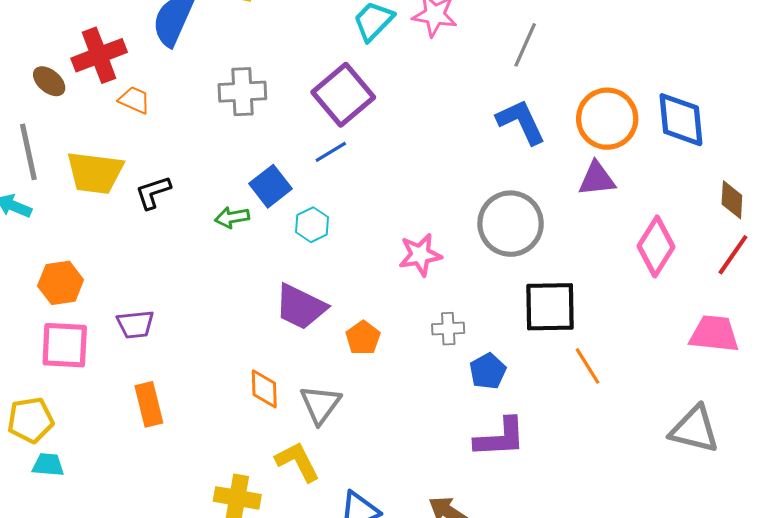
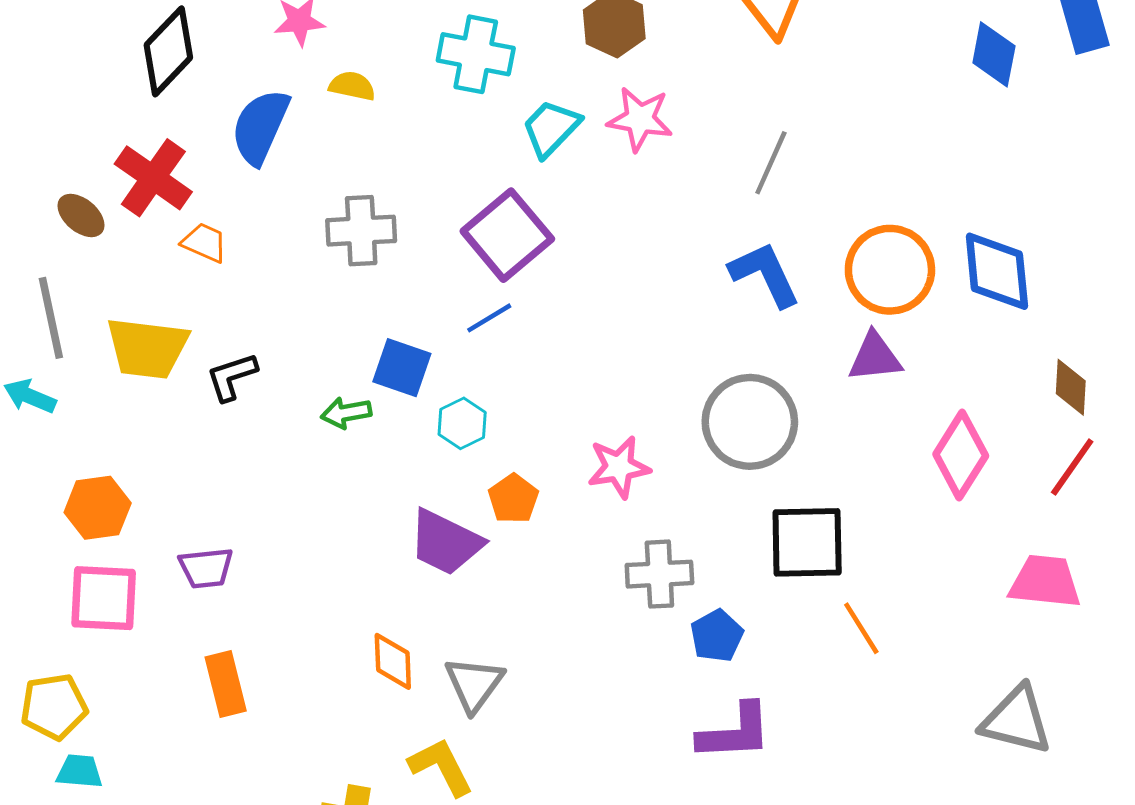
red cross: (99, 55) -> (153, 178), turned -34
blue square: (270, 186) -> (402, 368), turned -33
gray cross: (448, 329) -> (659, 574), size x1.4
orange pentagon: (363, 338) -> (513, 499), moved

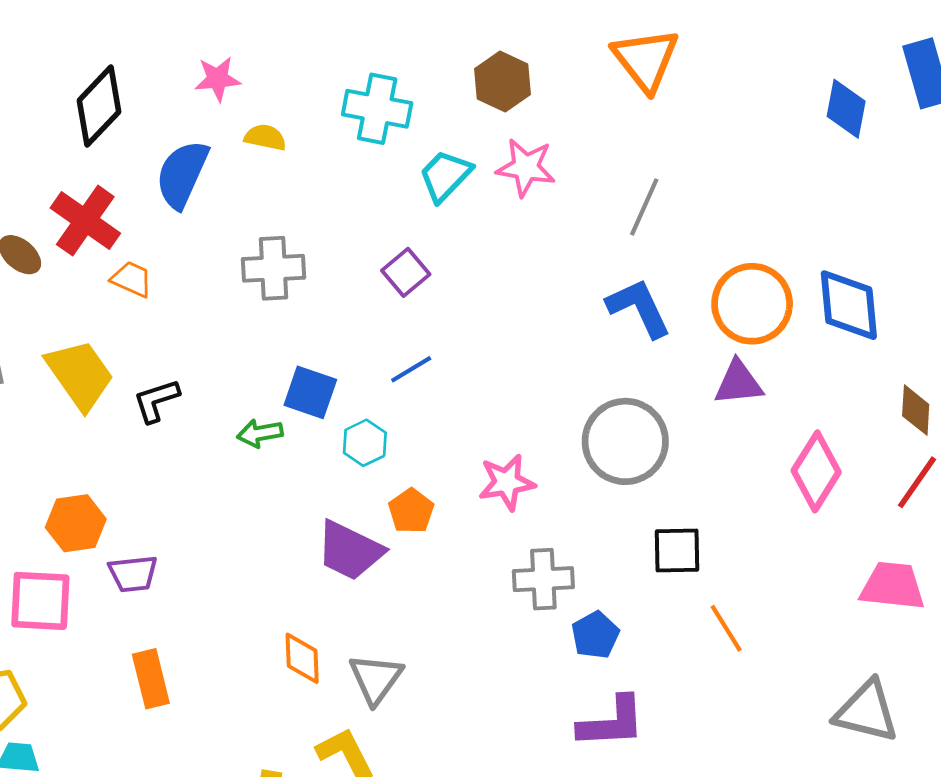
purple square: (507, 235) -> (406, 272), size x0.6
blue line: (489, 318) -> (411, 369), moved
yellow trapezoid: (147, 348) -> (80, 375), turned -132
orange hexagon: (98, 508) -> (76, 523), moved
black square: (807, 542) -> (677, 551), size x0.7

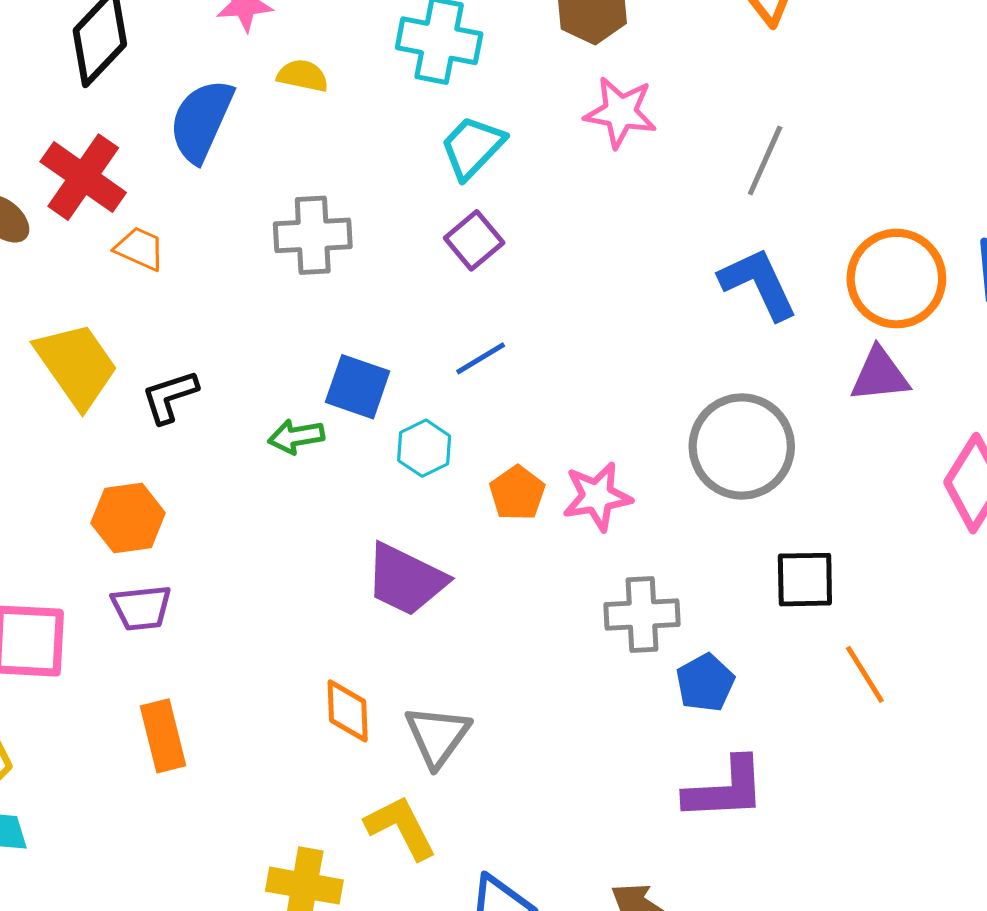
cyan trapezoid: (445, 176) -> (472, 147), moved
orange pentagon: (411, 511) -> (517, 493), moved
orange hexagon: (76, 523) -> (128, 518), moved

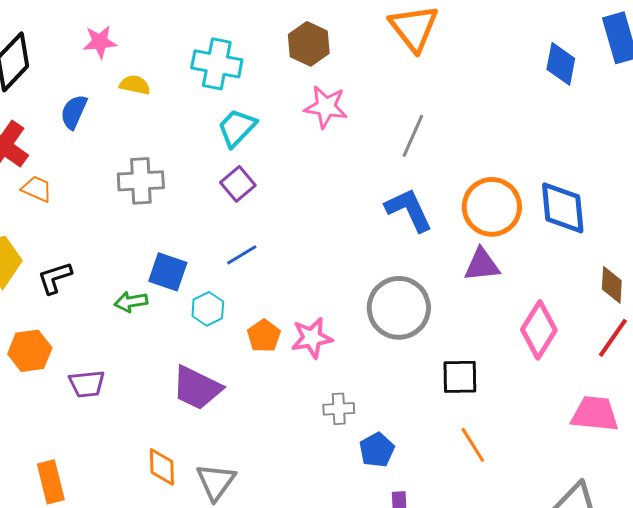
blue semicircle: (201, 121) -> (74, 112), size x0.7
black square: (805, 580) -> (460, 377), moved
purple trapezoid: (141, 608) -> (87, 384), moved
gray cross: (642, 614) -> (339, 409), size x0.7

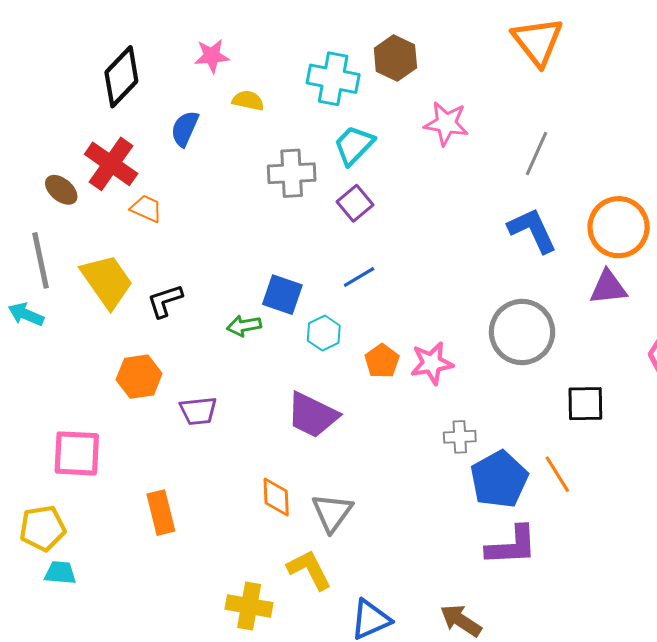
brown hexagon: (309, 44) -> (395, 58), moved
gray cross: (141, 181) -> (292, 173), moved
orange line: (473, 445) -> (557, 474), moved
blue pentagon: (377, 450) -> (499, 479), size x1.6

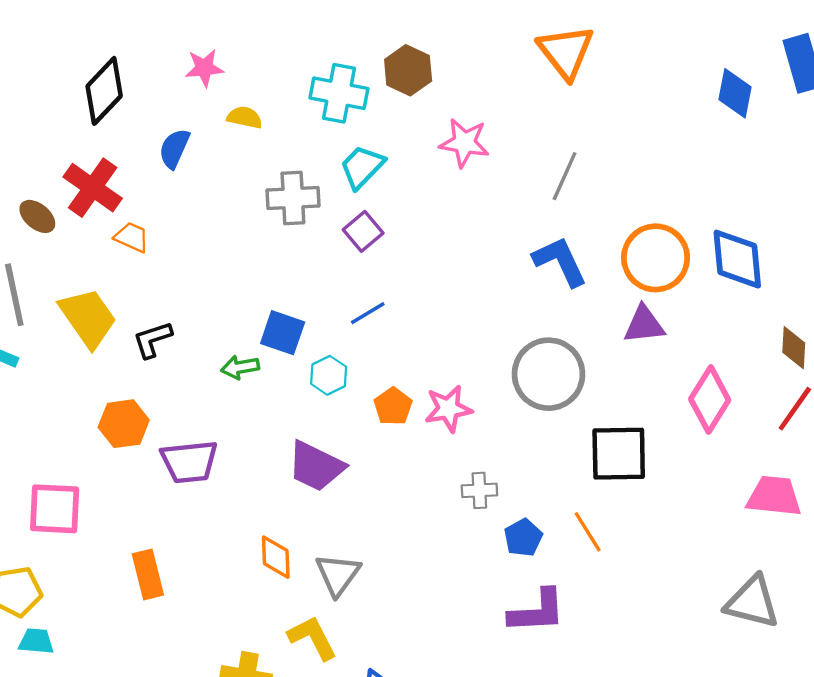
black square: (585, 404) -> (619, 454), size x1.4
purple trapezoid: (198, 411) -> (189, 462), size x1.4
blue pentagon: (499, 479) -> (523, 538), size x0.6

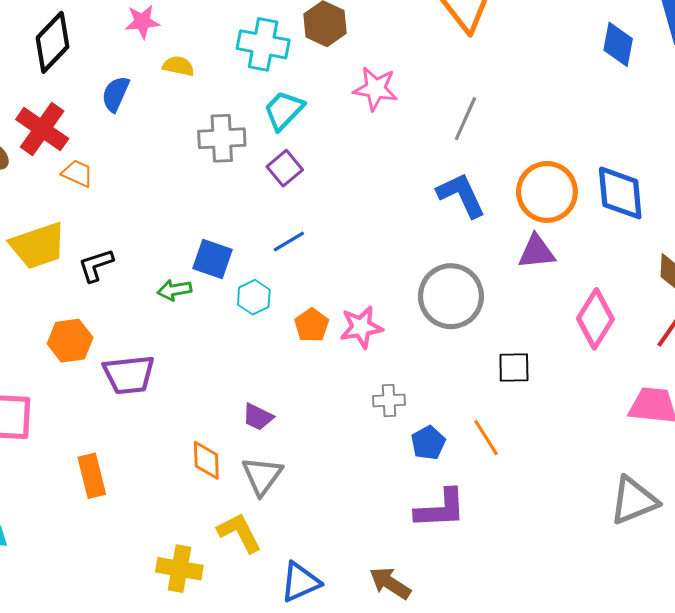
yellow trapezoid: (88, 318) -> (38, 246), turned 106
black square: (619, 454) -> (514, 367), size x0.6
purple trapezoid: (316, 466) -> (258, 417), moved, size x0.6
gray triangle: (752, 602) -> (634, 501), turned -36

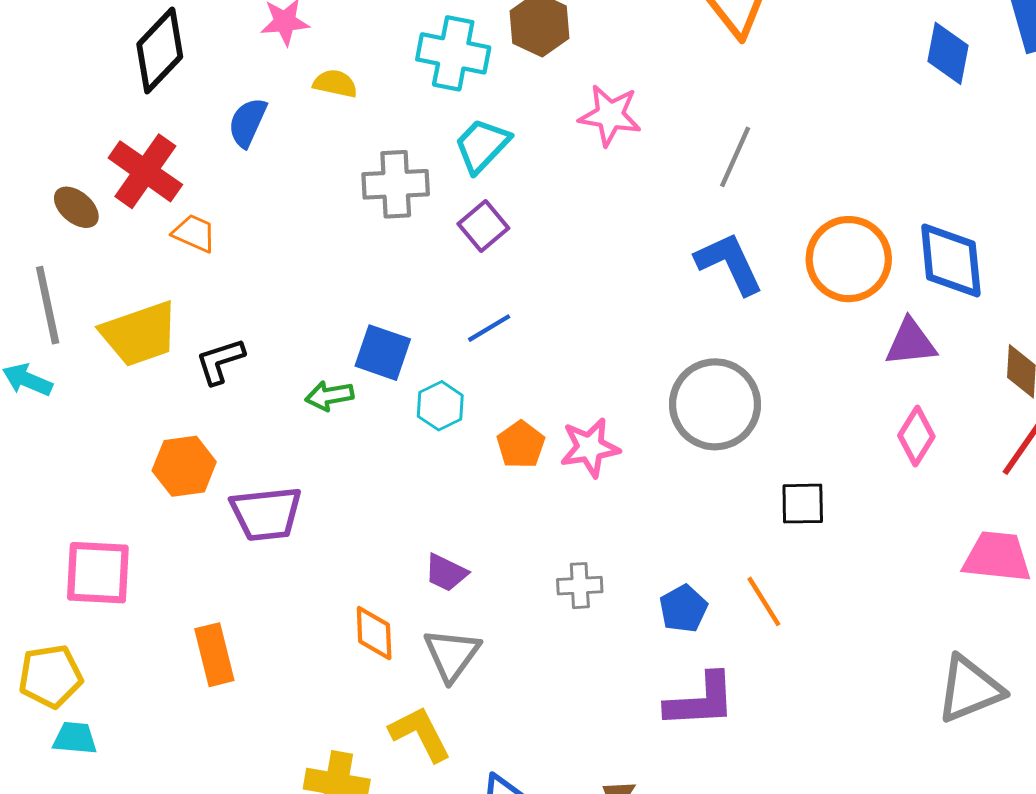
purple triangle: (537, 252) -> (911, 342), moved
pink diamond: (595, 319) -> (916, 436), size x0.7
gray cross: (389, 400) -> (580, 586), moved

